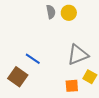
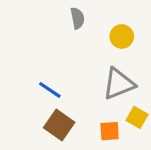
yellow circle: (69, 13) -> (122, 36), moved
brown square: (18, 77) -> (59, 125), moved

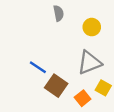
brown square: (59, 125) -> (56, 86), moved
orange square: (110, 131) -> (83, 98), turned -35

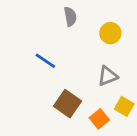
gray triangle: (89, 63) -> (108, 76), size x0.7
blue line: (38, 67) -> (45, 61), moved

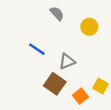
gray semicircle: (70, 17) -> (57, 13), turned -32
gray triangle: (108, 76) -> (67, 61), moved

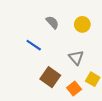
gray semicircle: (57, 13) -> (52, 22), moved
gray triangle: (67, 61) -> (76, 58), moved, turned -49

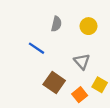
gray semicircle: (52, 22) -> (56, 24), turned 56

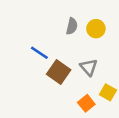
gray semicircle: (56, 24) -> (72, 26), moved
brown square: (54, 83) -> (59, 72), moved

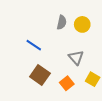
brown square: (59, 72) -> (40, 75), moved
orange square: (86, 103) -> (67, 83), moved

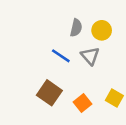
blue line: (34, 45) -> (61, 56), moved
gray triangle: (76, 57) -> (90, 56), moved

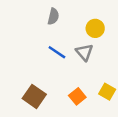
gray semicircle: (76, 28) -> (53, 16), moved
brown square: (49, 93) -> (34, 96), moved

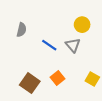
gray semicircle: (53, 16) -> (22, 30), moved
orange square: (77, 96) -> (57, 78), moved

